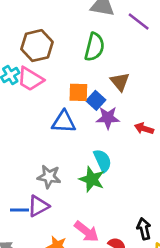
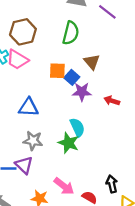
blue triangle: (64, 122) -> (28, 107), moved
purple triangle: (38, 206) -> (24, 165), turned -48

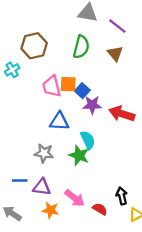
pink trapezoid: (17, 60) -> (52, 86), moved, turned 45
brown triangle: (92, 62) -> (115, 53), moved
red arrow: (112, 101) -> (122, 114), size x1.6
blue triangle: (28, 107) -> (59, 121), moved
purple triangle: (24, 165) -> (42, 187), moved, turned -36

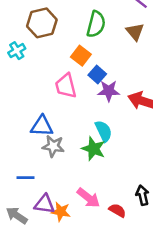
orange square: (68, 84) -> (81, 56), moved, turned 35
pink trapezoid: (52, 86) -> (66, 86), moved
blue triangle: (59, 121) -> (42, 126), moved
purple triangle: (42, 187) -> (44, 204), moved

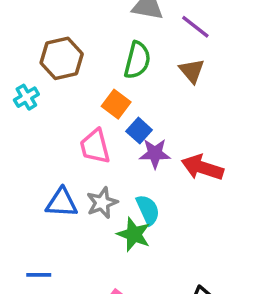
gray star: (53, 146) -> (102, 203), moved, turned -30

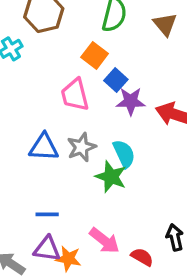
blue line: (39, 275) -> (47, 214), moved

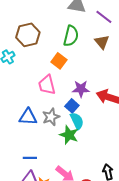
blue square: (116, 80) -> (72, 106), moved

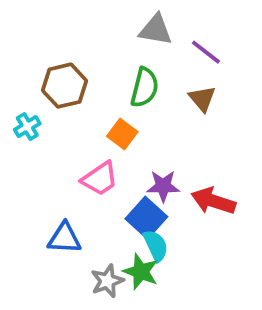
pink trapezoid: (47, 85) -> (100, 179), turned -110
blue square: (72, 106) -> (146, 218), size x1.5
gray star: (51, 117) -> (107, 281), moved

